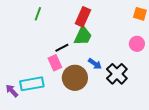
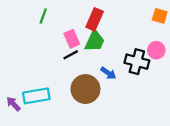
pink rectangle: (55, 63) -> (72, 39), moved
black cross: (117, 74) -> (137, 62), moved, turned -30

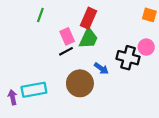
purple arrow: (13, 104) -> (13, 97), turned 32

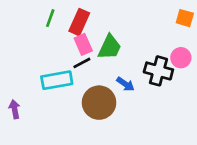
red rectangle: (88, 18) -> (79, 22), moved
cyan rectangle: (34, 90) -> (57, 80), moved
purple arrow: (13, 97) -> (15, 109), moved

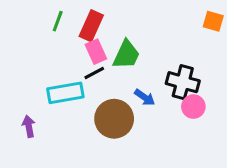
pink circle: (181, 58) -> (193, 107), moved
purple arrow: (15, 109) -> (29, 126), moved

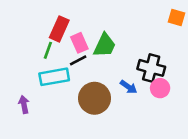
green line: (58, 21) -> (48, 50), moved
red rectangle: (91, 26) -> (59, 29), moved
blue arrow: (145, 97) -> (129, 87), moved

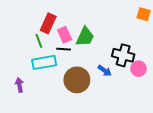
green line: (48, 50) -> (39, 41), turned -40
black line: (78, 60) -> (64, 49), turned 32
pink circle: (160, 88) -> (139, 69), moved

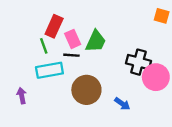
pink circle: (139, 69) -> (156, 77), size x1.5
blue arrow: (105, 71) -> (122, 104), moved

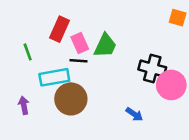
green line: (44, 46) -> (28, 52), moved
brown circle: (86, 90) -> (71, 99), moved

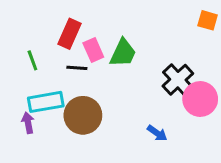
black line: (78, 61) -> (77, 68), moved
black cross: (152, 68) -> (178, 80), turned 32
cyan rectangle: (54, 77) -> (46, 102), moved

